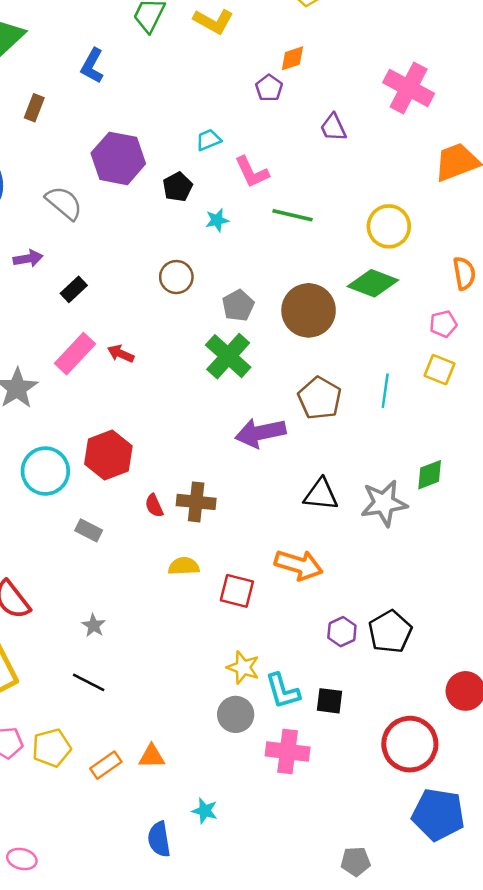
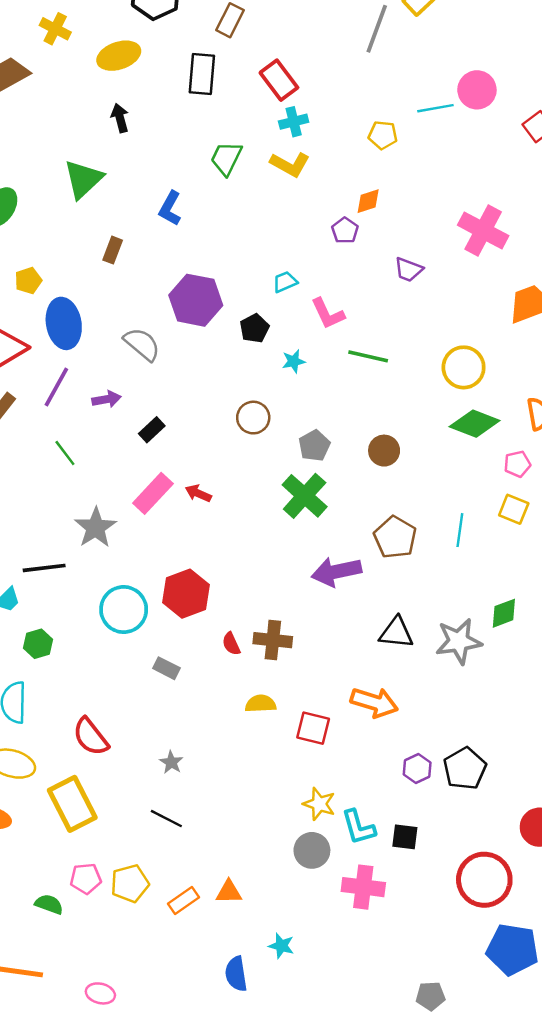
purple trapezoid: (333, 128) -> (409, 270), turned -44
green diamond: (373, 283) -> (475, 424), moved
brown circle: (309, 310) -> (384, 451), size x0.6

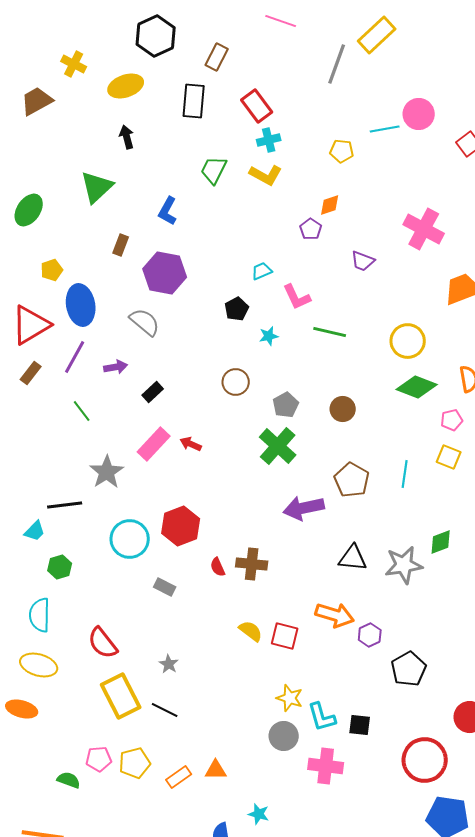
purple hexagon: (196, 300) -> (165, 273), moved
yellow semicircle: (261, 704) -> (251, 631), moved, turned 40
purple hexagon: (417, 768) -> (370, 635), moved
yellow rectangle: (72, 804) -> (121, 696), moved

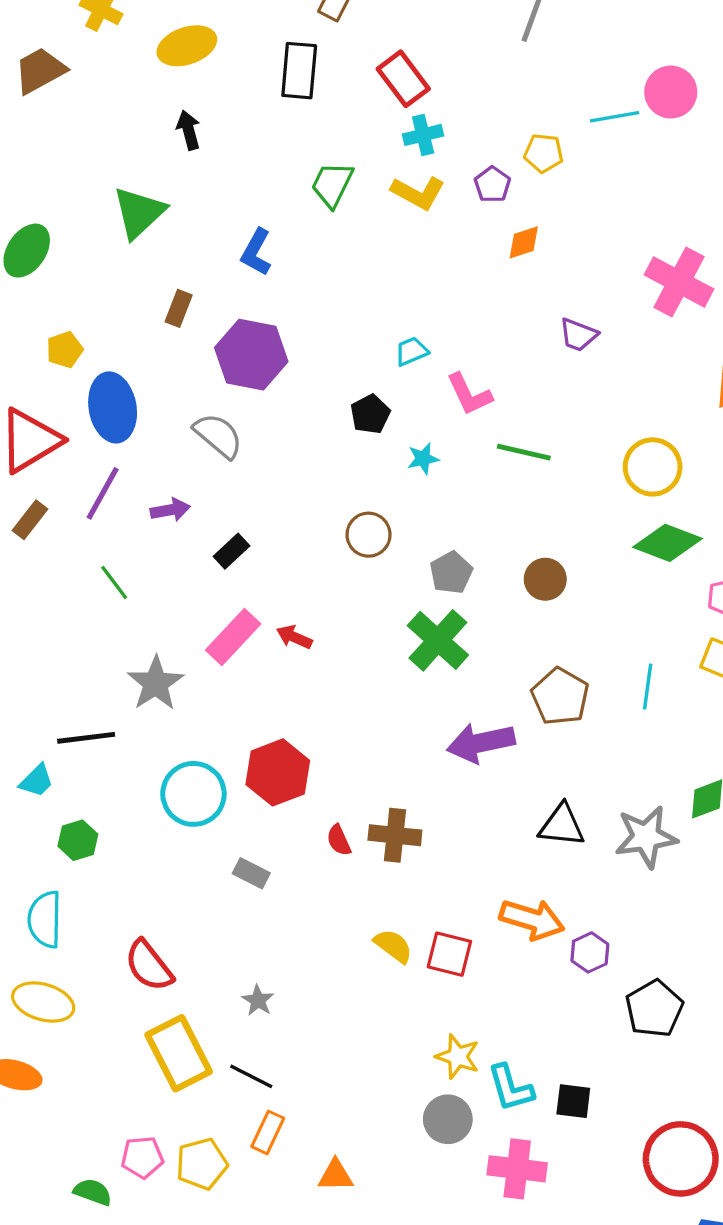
purple pentagon: (311, 229) -> (492, 185), moved
orange rectangle: (179, 777) -> (268, 1132), moved, turned -30

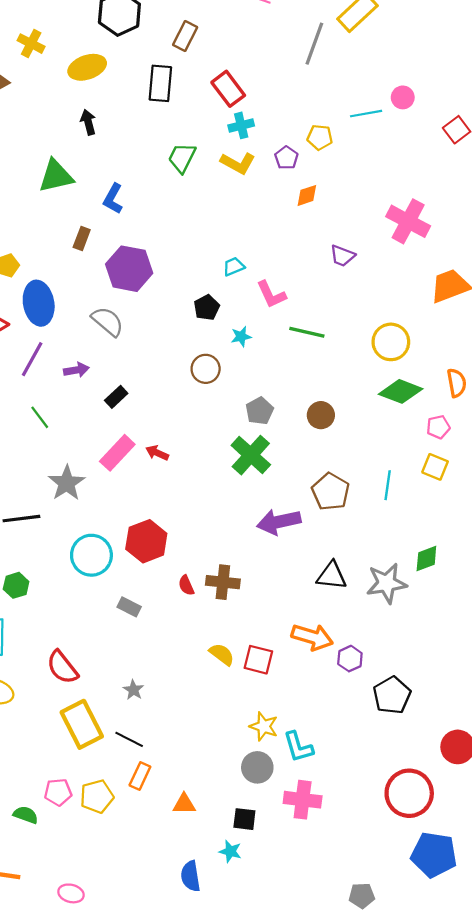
pink circle: (671, 92) -> (403, 97), size x0.7
green triangle: (139, 213) -> (56, 176), turned 30
blue L-shape: (256, 252) -> (113, 199), moved
brown circle: (369, 535) -> (206, 369), moved
black square: (573, 1101) -> (244, 819), moved

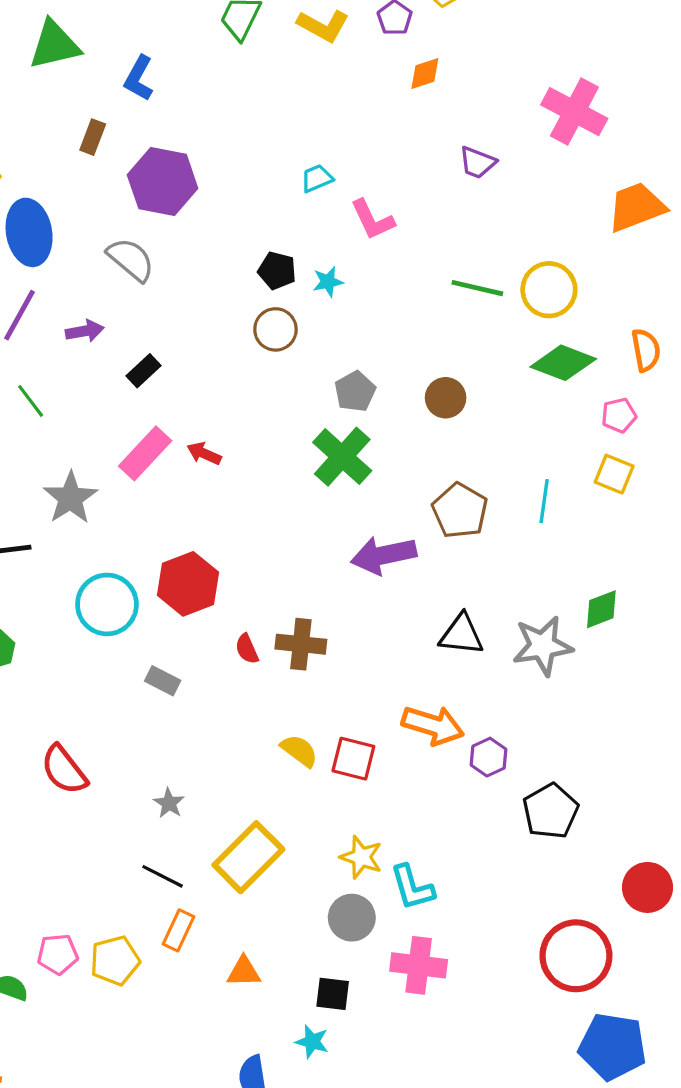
black pentagon: (207, 307) -> (277, 271), moved, turned -30
green line: (307, 332) -> (477, 288), moved
yellow rectangle: (82, 724) -> (248, 857), moved, turned 72

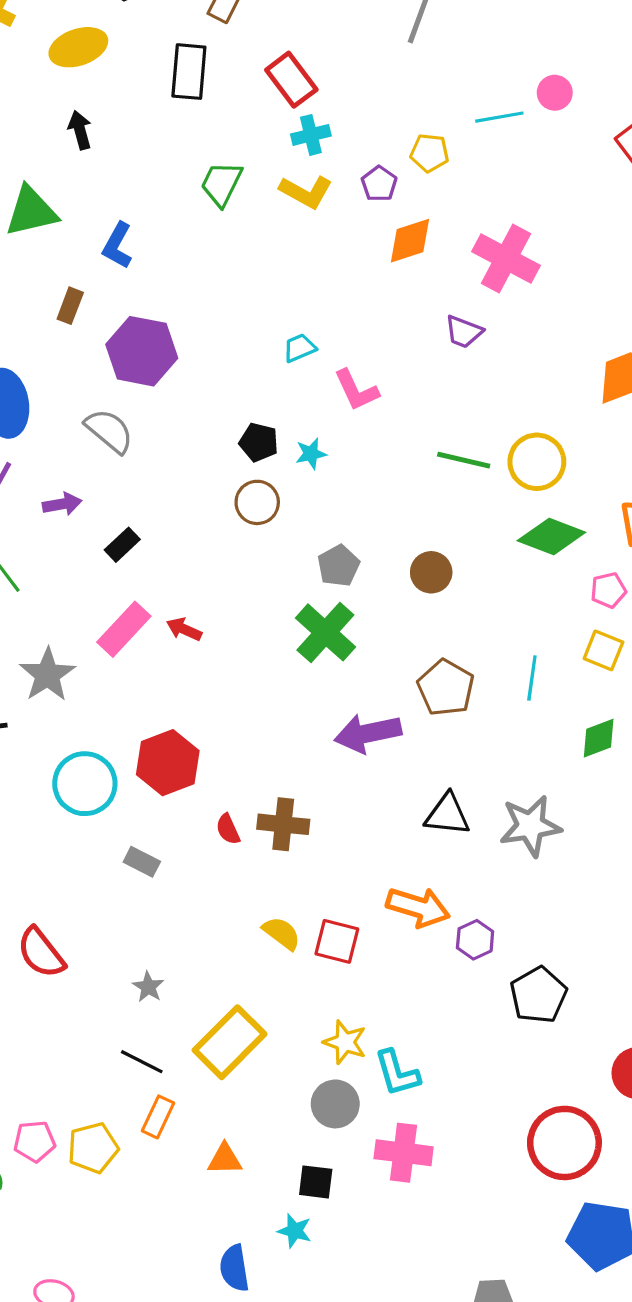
orange diamond: (425, 73) -> (410, 241), size x1.4
pink cross: (574, 112) -> (506, 259), moved
green diamond: (601, 609) -> (599, 738), moved

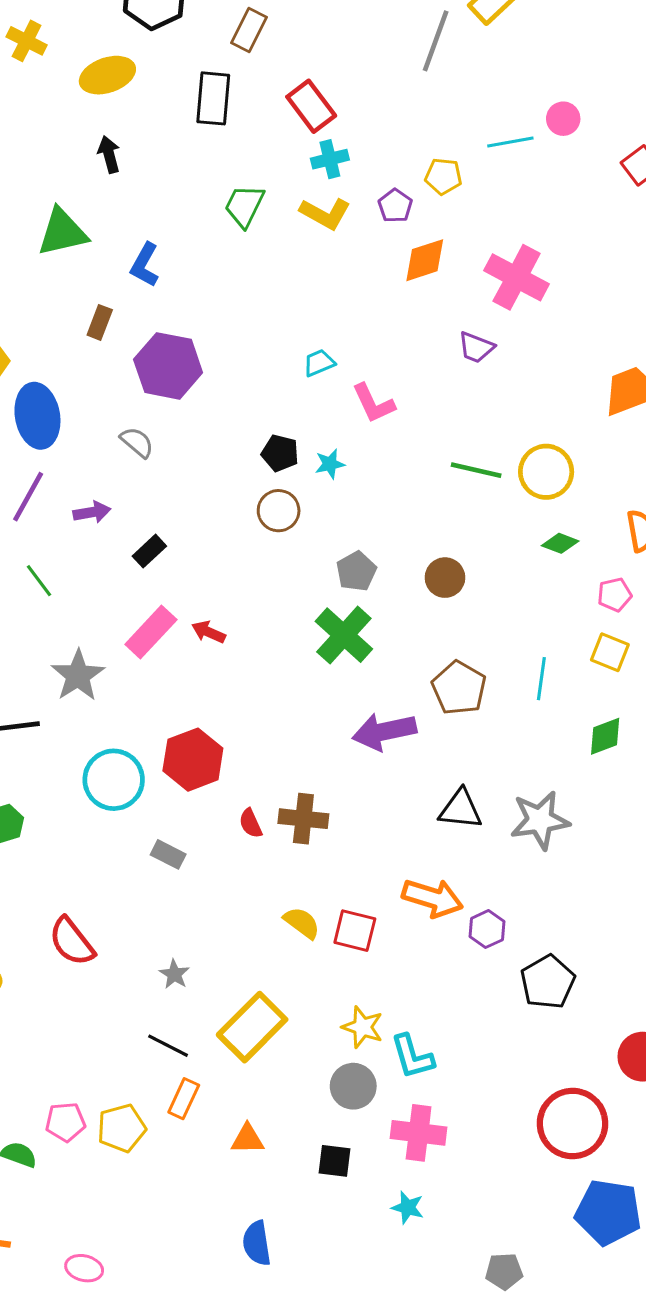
gray semicircle: (109, 431) -> (137, 442), size x0.7
green diamond: (551, 537) -> (560, 543), size x0.6
cyan star: (295, 1231) -> (408, 1208), moved

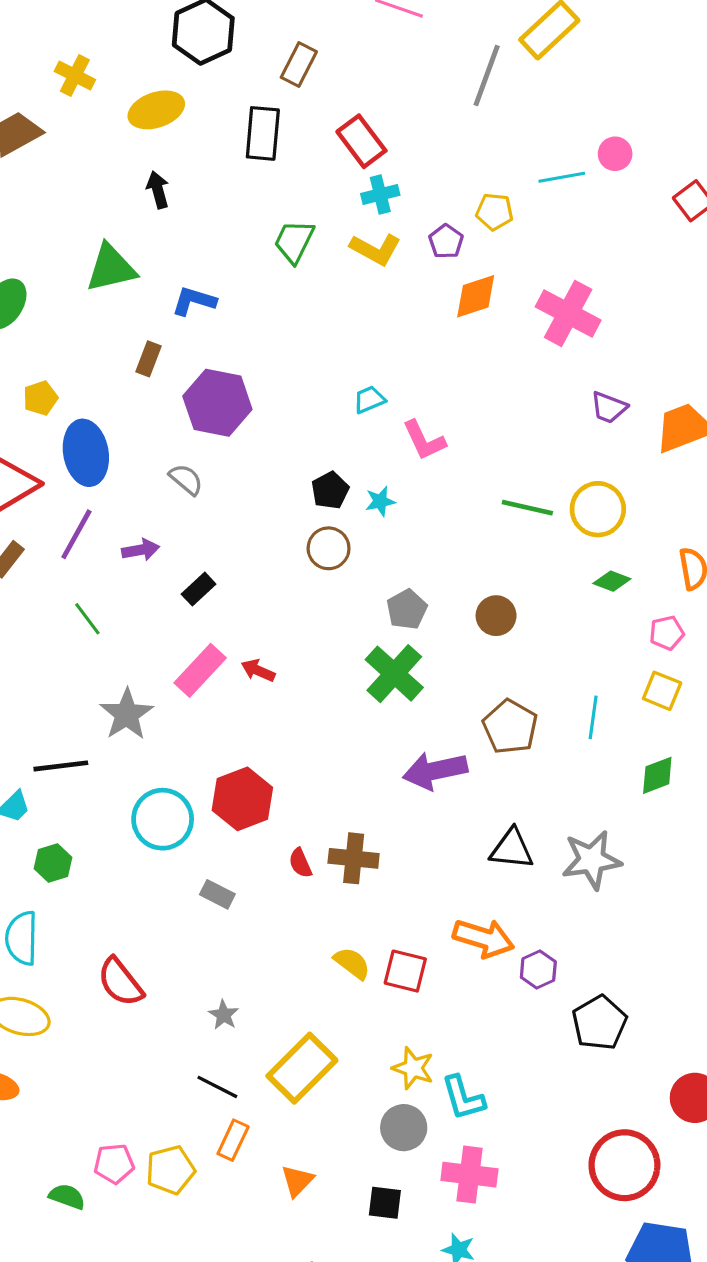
blue L-shape: (145, 265) -> (194, 301), turned 78
purple trapezoid: (476, 347) -> (609, 407), moved
black pentagon: (280, 453) -> (330, 490), turned 30
orange triangle: (247, 1139) -> (297, 1181), turned -45

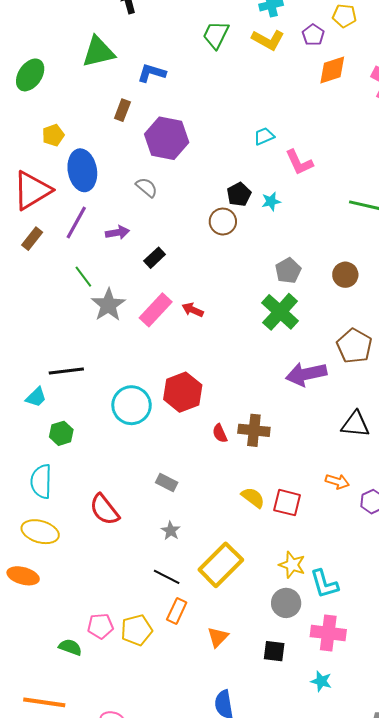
brown circle: (329, 548) -> (223, 222), moved
gray star: (127, 714) -> (108, 305), moved
gray rectangle: (217, 894) -> (167, 482), moved
orange arrow: (484, 938) -> (337, 481), size x0.6

